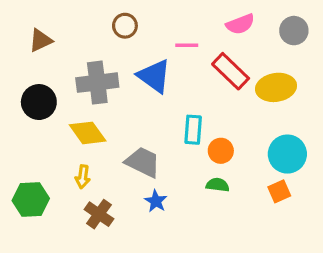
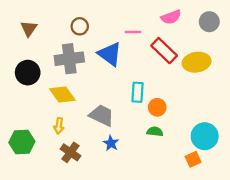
brown circle: (125, 26) -> (80, 26), moved
brown triangle: (40, 40) -> (29, 29), turned -30
cyan circle: (287, 154) -> (205, 136), moved
orange square: (279, 191) -> (193, 159), moved

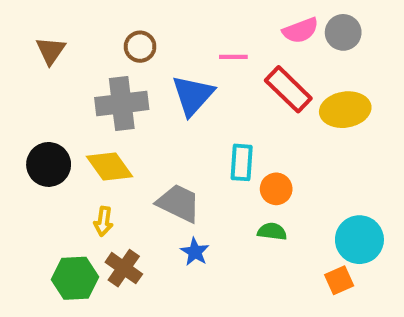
gray circle: (209, 22) -> (343, 32), moved
blue triangle: (110, 54) -> (193, 95), turned 36
black circle: (28, 73) -> (49, 164), moved
green hexagon: (22, 142) -> (75, 278), moved

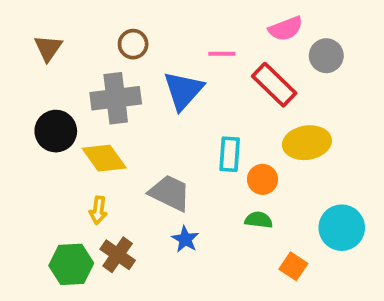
gray circle: (343, 32) -> (326, 56), moved
yellow ellipse: (345, 110) -> (307, 143), moved
black circle: (49, 164) -> (56, 131), moved
orange square: (339, 280) -> (293, 266), moved, turned -32

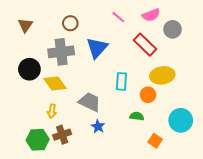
pink line: (222, 54) -> (118, 17), moved, turned 40
orange circle: (263, 179) -> (148, 95), moved
brown cross: (118, 255) -> (62, 135), turned 36

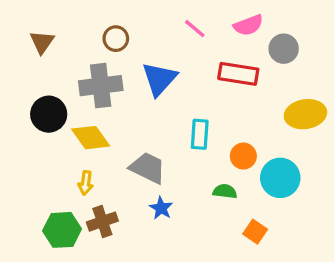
red rectangle: (145, 45) -> (238, 74), turned -35
yellow ellipse: (162, 75) -> (305, 114), moved
cyan circle: (181, 120) -> (280, 178), moved

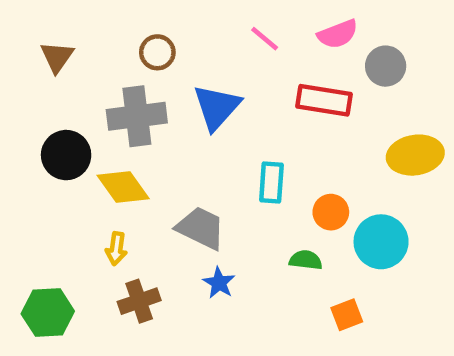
green hexagon: (62, 230) -> (48, 313), moved
orange square: (255, 232) -> (347, 315), turned 35

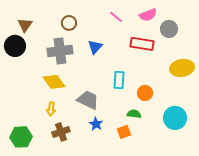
blue triangle: (217, 107) -> (95, 47), size x0.7
black circle: (66, 155) -> (15, 46), moved
cyan circle: (381, 242) -> (175, 118), moved
orange square: (347, 315) -> (124, 132), moved

